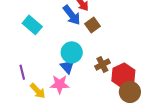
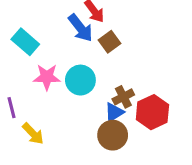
blue triangle: (67, 67) -> (114, 112), moved, turned 40
pink star: (60, 84) -> (47, 77), moved
brown circle: (130, 92) -> (113, 135), moved

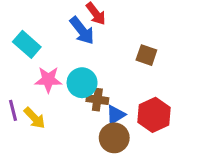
brown square: (110, 42) -> (146, 55), moved, turned -35
brown cross: (123, 97) -> (97, 100), moved, turned 35
yellow arrow: (33, 134) -> (34, 118), moved

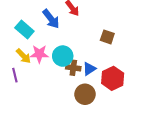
blue arrow: (82, 31) -> (51, 19), moved
blue triangle: (116, 115) -> (89, 69), moved
yellow arrow: (34, 118) -> (23, 56), moved

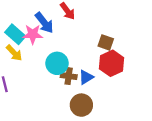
pink star: (39, 54) -> (33, 34), moved
yellow arrow: (23, 56) -> (14, 53), moved
red hexagon: (113, 78) -> (112, 63), moved

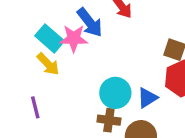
cyan circle: (57, 63) -> (115, 93), moved
brown cross: (69, 76) -> (109, 120), moved

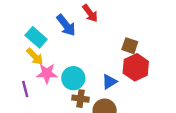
pink star: (74, 38) -> (47, 73), moved
cyan circle: (115, 93) -> (73, 78), moved

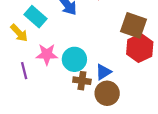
brown square: (130, 46) -> (134, 25), size x1.5
yellow arrow: (35, 56) -> (19, 33), moved
blue triangle: (109, 82) -> (103, 72), moved

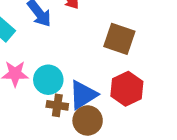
red hexagon: (140, 48) -> (127, 89), moved
blue triangle: (103, 72) -> (83, 95), size x1.5

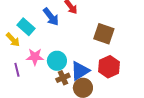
brown cross: (57, 105) -> (63, 78), turned -32

